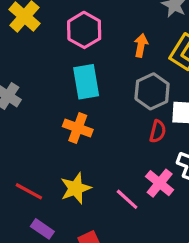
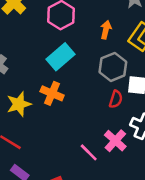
cyan rectangle: (86, 82) -> (61, 57), turned 56
yellow star: (76, 188) -> (19, 104), moved

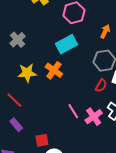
pink line: (89, 152) -> (73, 111), moved

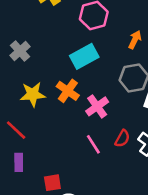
red semicircle: (101, 85) -> (122, 139), moved
pink cross: (94, 117) -> (97, 106), moved
purple rectangle: (16, 125) -> (19, 162), turned 40

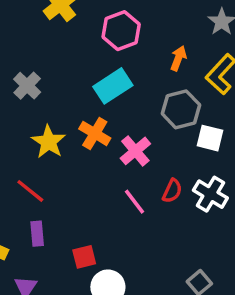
yellow star: (33, 94) -> (49, 142), turned -30

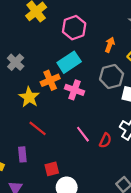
orange cross: (95, 133) -> (50, 80), moved, turned 36
pink cross: (135, 151) -> (74, 90), moved, turned -30
red line: (30, 191) -> (38, 128), moved
red semicircle: (172, 191) -> (105, 140), moved

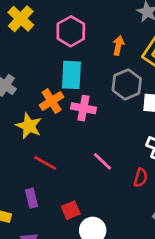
cyan rectangle: (69, 62) -> (71, 75), turned -45
red semicircle: (105, 140) -> (141, 178), moved

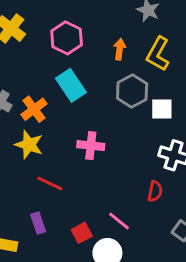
cyan rectangle: (71, 75) -> (71, 85), turned -32
orange cross: (52, 101) -> (34, 109), moved
pink cross: (83, 108) -> (91, 146), moved
pink line: (102, 161) -> (119, 221), moved

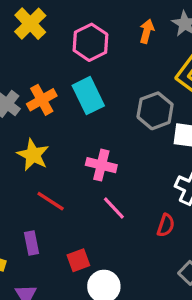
orange arrow: (120, 49) -> (147, 31), moved
orange cross: (34, 109) -> (42, 100), moved
pink line: (119, 221) -> (114, 208), moved

